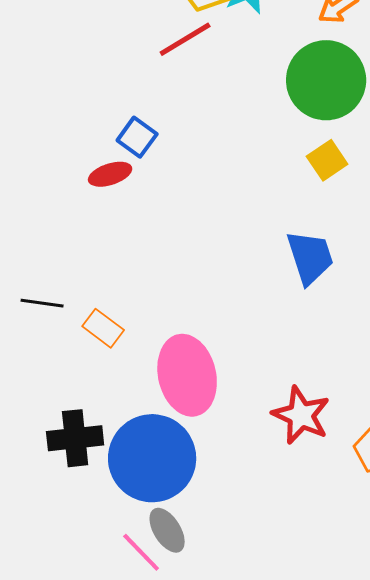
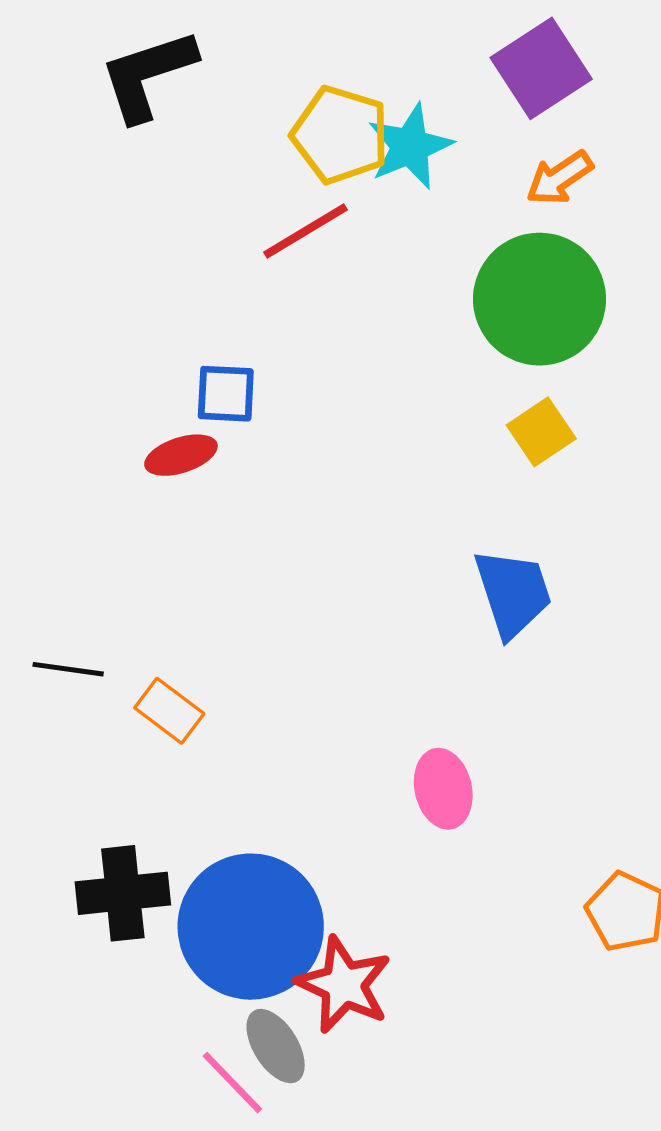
blue square: (137, 137) -> (226, 394), turned -33
pink ellipse: (187, 375) -> (443, 789), moved, size x0.6
red star: (301, 415) -> (344, 985), moved

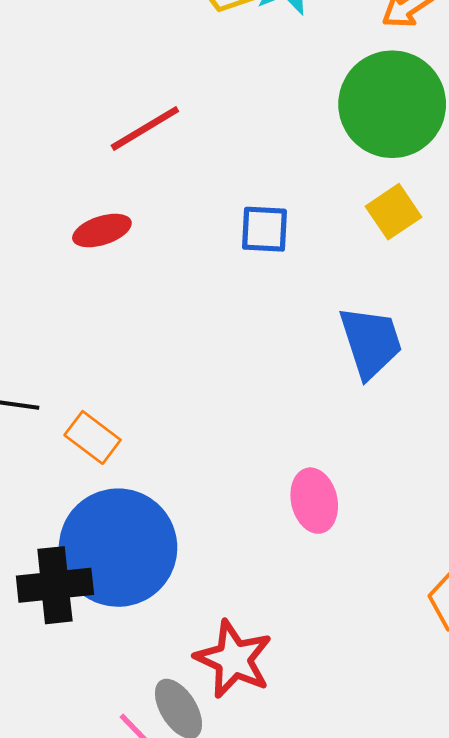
red line: (305, 231) -> (145, 128), moved
blue square: (226, 394) -> (265, 229), moved
blue circle: (251, 927) -> (118, 548), moved

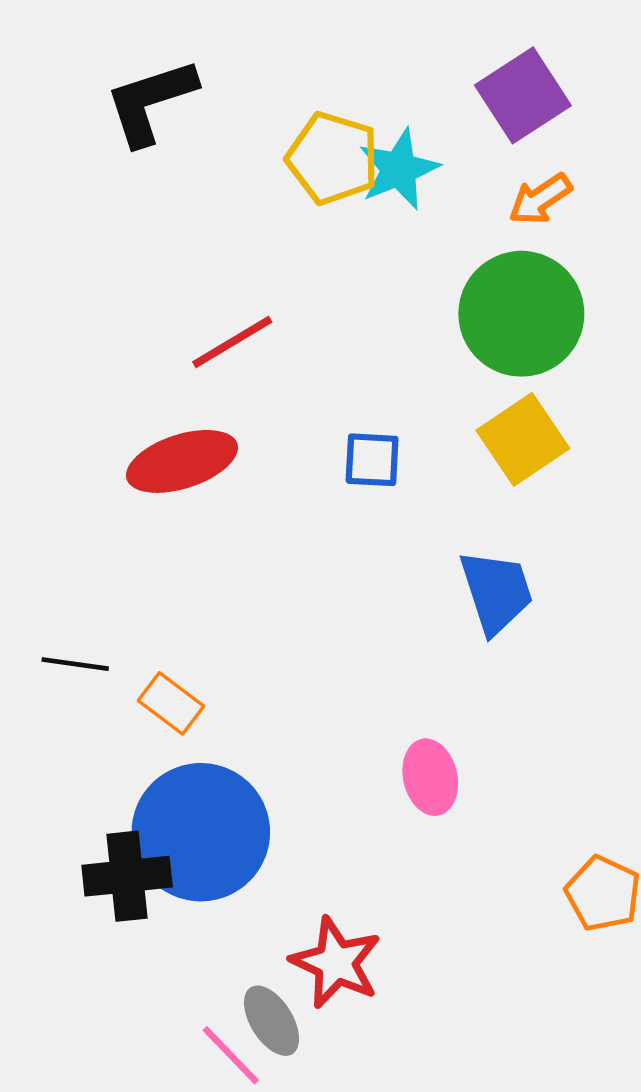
yellow square: (393, 212) -> (523, 439), size x1.4
red ellipse: (102, 231) -> (182, 461), size x1.6

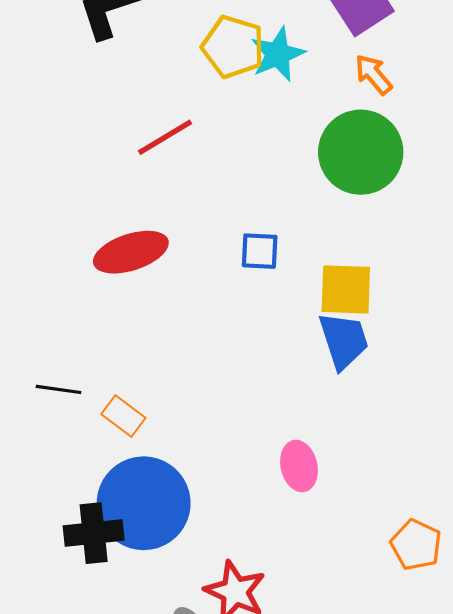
orange arrow: (540, 199) -> (373, 74), turned 84
red line: (232, 342) -> (165, 137), moved
yellow square: (523, 439) -> (346, 289), moved, turned 36

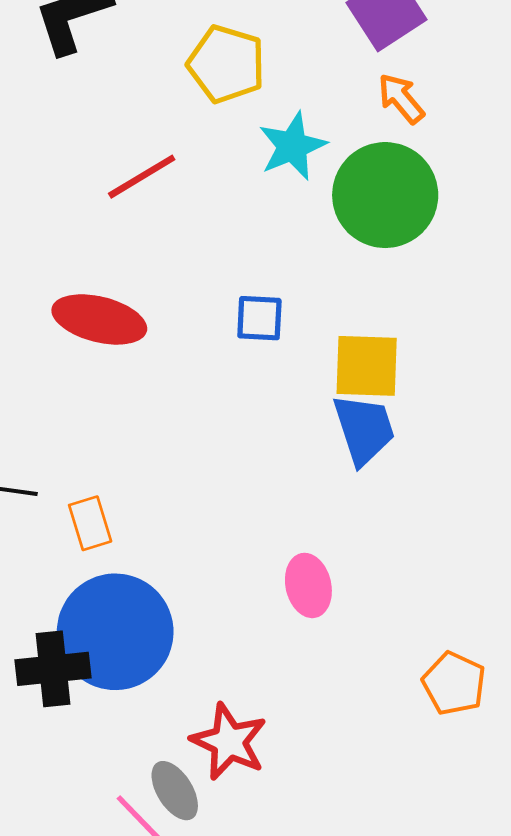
cyan star: (278, 54) -> (293, 146), moved
red ellipse: (131, 252) -> (99, 319), turned 32
orange rectangle: (123, 416) -> (90, 523), turned 36

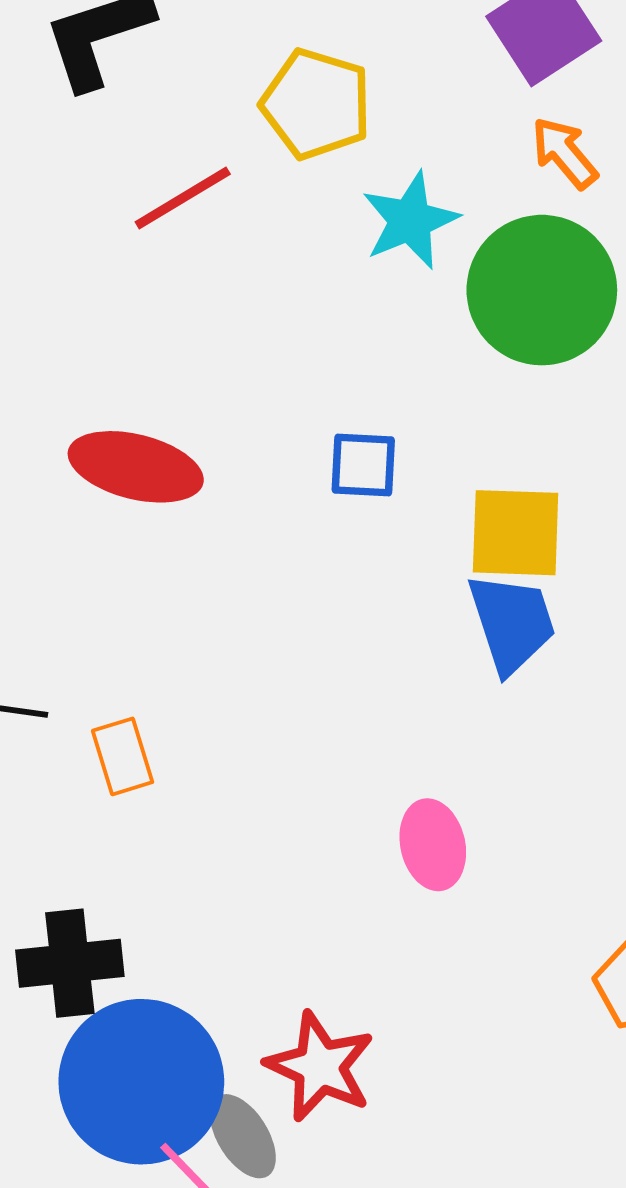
red line: (142, 177) -> (183, 198), moved
blue circle: (115, 632) -> (141, 1082), moved

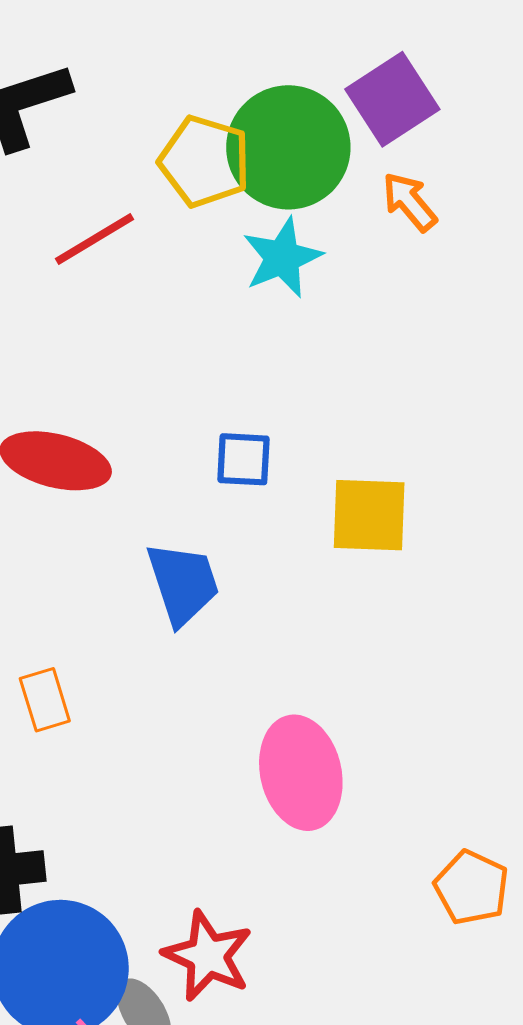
green circle: (542, 290) -> (288, 147), moved
blue trapezoid: (512, 623) -> (183, 583), moved
pink ellipse: (433, 845) -> (301, 773), size x1.5

